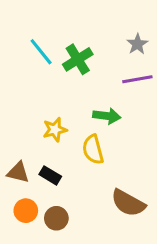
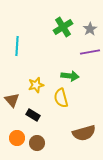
cyan line: (41, 52) -> (17, 46), moved, turned 42
green cross: (78, 59) -> (63, 27), moved
brown triangle: (18, 172) -> (12, 100), moved, turned 35
brown semicircle: (128, 203) -> (84, 133), turned -45

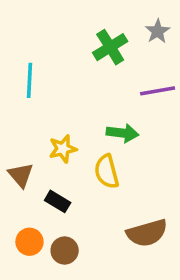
gray star: (90, 29) -> (158, 31), moved

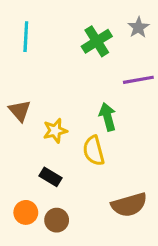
cyan line: (29, 80) -> (26, 37), moved
green arrow: (122, 133) -> (108, 117), turned -112
brown triangle: (21, 175) -> (20, 111), moved

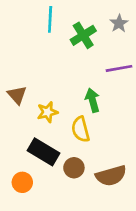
cyan line: (26, 37) -> (50, 19), moved
black rectangle: (50, 177) -> (43, 152), size x1.6
brown circle: (57, 220) -> (74, 168), moved

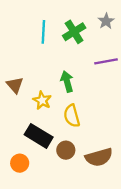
cyan line: (50, 19) -> (43, 32), moved
green arrow: (93, 100) -> (67, 81), moved
yellow star: (47, 112) -> (42, 100), turned -30

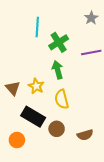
green cross: (74, 32) -> (59, 42), moved
brown triangle: (15, 85) -> (13, 88), moved
brown semicircle: (99, 157) -> (85, 135), size x0.7

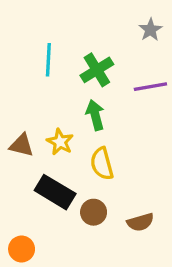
cyan line: (37, 27) -> (48, 60), moved
brown triangle: (13, 88) -> (22, 145), turned -35
orange circle: (17, 140) -> (22, 249), moved

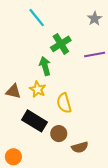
cyan line: (48, 60) -> (37, 18), moved, turned -42
green arrow: (95, 115) -> (45, 66), moved
brown semicircle: (140, 222) -> (80, 147), moved

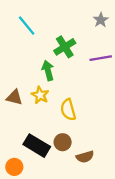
cyan line: (37, 18) -> (27, 26), moved
black rectangle: (34, 121) -> (37, 146), moved

